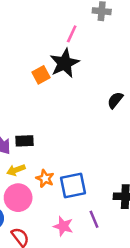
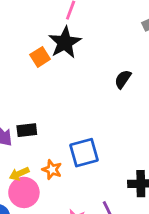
yellow arrow: (16, 170) -> (19, 174), moved
blue square: (73, 186) -> (84, 153), moved

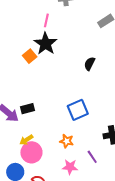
blue square: (84, 153) -> (78, 110), moved
orange star: (52, 170) -> (67, 141), moved

